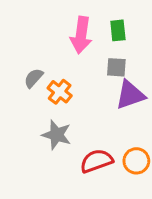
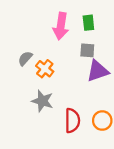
red semicircle: (96, 161) -> (72, 121), turned 110

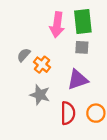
green rectangle: (88, 23) -> (83, 22), size x1.6
purple triangle: (98, 71) -> (78, 80), moved

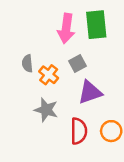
gray square: (82, 47) -> (77, 63), moved, turned -32
gray semicircle: (24, 55) -> (27, 63), turned -48

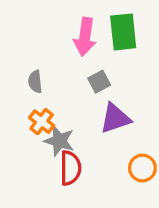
orange cross: (49, 75) -> (42, 122), moved
red semicircle: (79, 131) -> (70, 168), moved

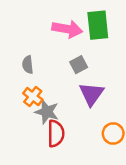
pink arrow: (85, 37) -> (67, 29), turned -88
purple triangle: (115, 118) -> (91, 94), turned -36

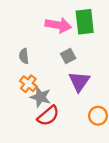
red semicircle: (56, 134) -> (48, 116), turned 50

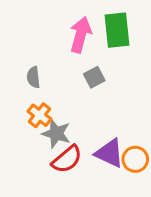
pink arrow: (58, 25) -> (81, 35), turned -85
purple triangle: (79, 81) -> (109, 153), moved, turned -40

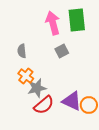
pink arrow: (81, 35) -> (53, 23), turned -30
gray star: (56, 133) -> (37, 88), turned -30

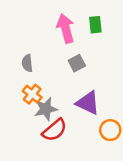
green rectangle: (77, 20) -> (95, 25), size x0.6
purple triangle: (72, 101) -> (88, 103), moved

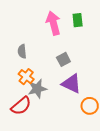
gray square: (77, 63) -> (63, 59), moved
red semicircle: (54, 130) -> (21, 106), moved

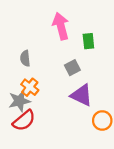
green rectangle: (78, 20) -> (88, 41), moved
gray star: (37, 89) -> (19, 101), moved

